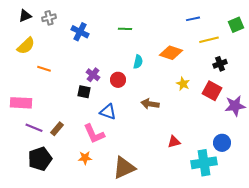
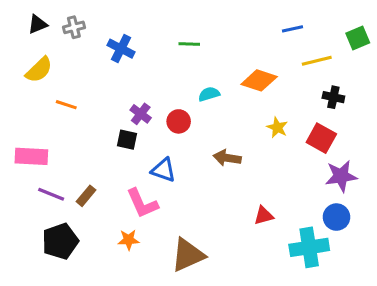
cyan semicircle: (138, 62) -> (209, 94), turned -120
black cross: (220, 64) -> (333, 97), turned 32
purple star: (235, 106) -> (341, 176), moved

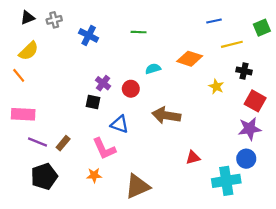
orange line: (66, 105) -> (19, 75), moved, turned 32
yellow star: (277, 127) -> (216, 86), moved
red square: (321, 138) -> (255, 101), moved
brown arrow: (227, 158) -> (166, 115), size x1.4

